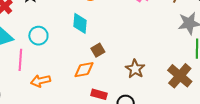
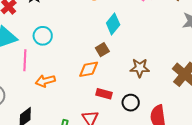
cyan diamond: (80, 23) -> (113, 24), moved, turned 35
brown star: (135, 69) -> (140, 68), turned -30

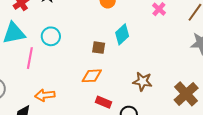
brown square: (102, 50) -> (99, 48), moved, turned 32
orange arrow: (45, 81) -> (45, 95), moved

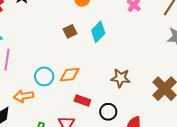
cyan circle: (51, 36) -> (44, 76), moved
brown square: (99, 48) -> (70, 31), moved, turned -32

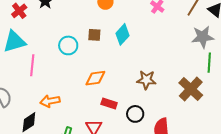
brown square: (70, 31) -> (94, 35), turned 32
cyan circle: (44, 76) -> (68, 45), moved

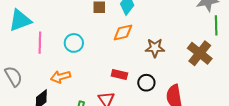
cyan circle: (68, 45) -> (74, 43), moved
orange diamond: (95, 78) -> (123, 32), moved

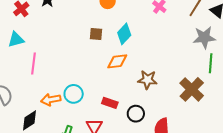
cyan triangle: (20, 20) -> (16, 39), size x0.7
cyan circle: (74, 43) -> (74, 94), moved

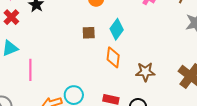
orange diamond: (117, 61) -> (113, 57), turned -70

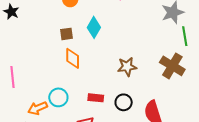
orange diamond: (113, 57) -> (73, 58), moved

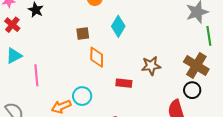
brown square: (67, 34) -> (83, 34), moved
red rectangle: (96, 98) -> (124, 83), moved
black circle: (124, 102) -> (192, 90), moved

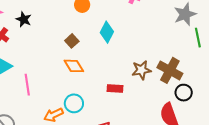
brown square: (83, 34) -> (72, 41), turned -32
orange diamond: (97, 57) -> (74, 66), moved, turned -30
brown cross: (196, 65) -> (170, 70), moved

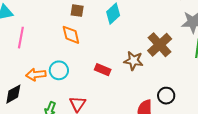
brown square: (72, 41) -> (77, 11), turned 32
brown cross: (170, 70) -> (160, 45), moved

